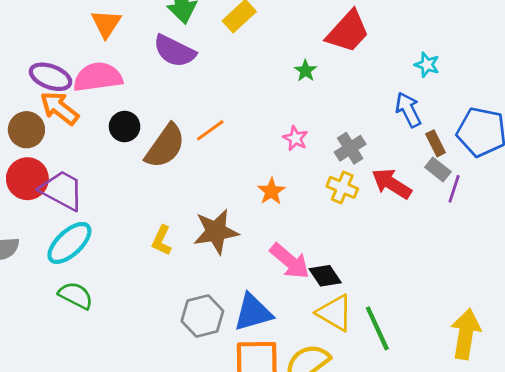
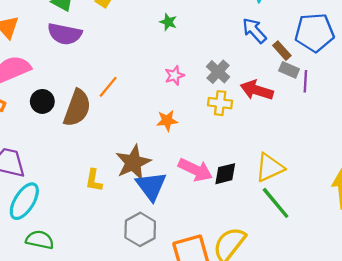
pink star: (295, 138) -> (174, 75), turned -30
orange star: (271, 191) -> (167, 121), turned -30
black diamond: (325, 276) -> (225, 174), turned -55
blue triangle: (253, 312) -> (151, 186), moved, turned -36
yellow triangle: (335, 313) -> (270, 168), moved, turned -40

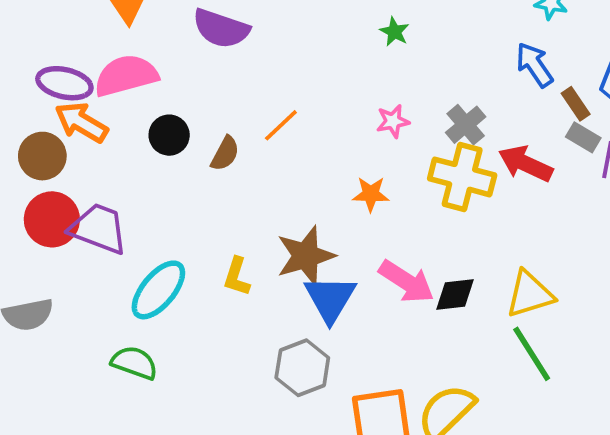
yellow cross: (220, 103) -> (462, 177), size x1.6
brown semicircle: (77, 108) -> (225, 154), size x0.6
cyan ellipse: (24, 201) -> (158, 290), moved

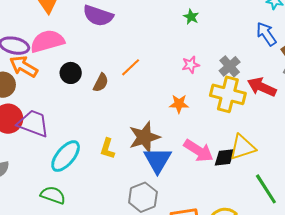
yellow triangle: (530, 294) -> (242, 147), moved

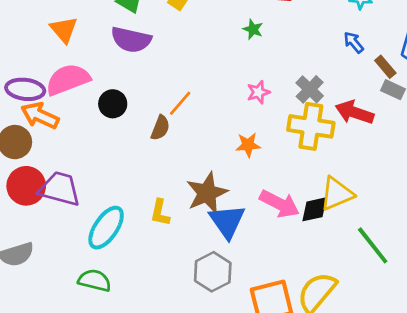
blue arrow: (266, 34) -> (354, 42), size x0.7
black circle: (71, 73) -> (113, 104), moved
brown semicircle: (101, 83) -> (160, 128), moved

